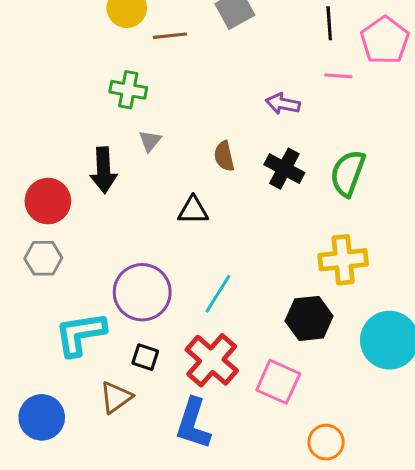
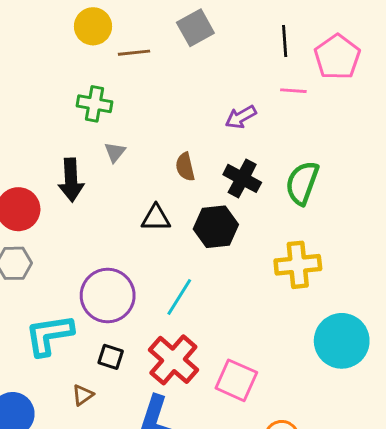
purple arrow: (283, 104) -> (241, 117), turned -40
black hexagon: (309, 318) -> (216, 227), moved
brown triangle: (116, 397) -> (83, 395), size x0.7

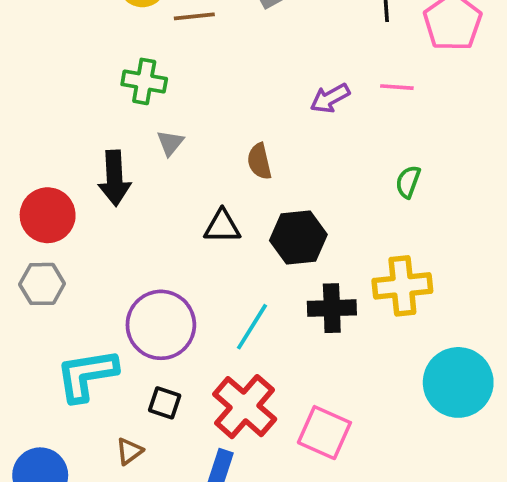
pink line: (293, 91) -> (397, 87), moved
black cross: (242, 178) -> (332, 308), moved, turned -30
green semicircle: (302, 183) -> (408, 182), size x0.6

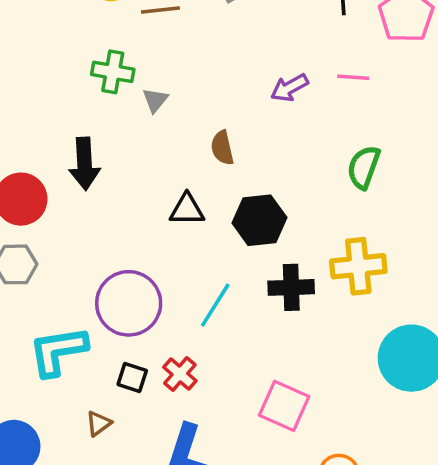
gray triangle: (170, 143) -> (155, 100), moved
green semicircle: (408, 182) -> (364, 167), size x1.4
red cross: (245, 407) -> (180, 374), moved, size x0.6

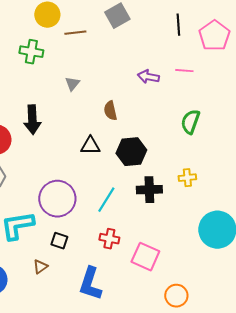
green cross: (113, 72) -> (31, 52), moved
purple arrow: (289, 88) -> (148, 77), turned 40
yellow cross: (358, 266) -> (187, 178), size x0.6
red cross: (180, 374) -> (109, 239), moved, turned -30

